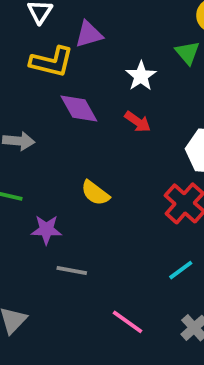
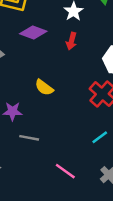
purple diamond: (79, 108) -> (33, 33), turned -40
red arrow: (138, 122) -> (71, 41), turned 70

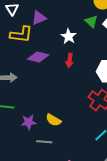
yellow semicircle: (44, 87) -> (53, 120), moved

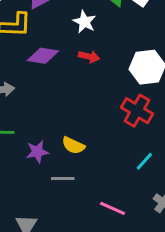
red arrow: (70, 60) -> (89, 57), turned -80

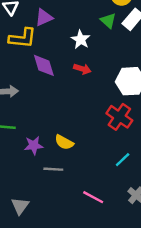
purple diamond: (43, 56) -> (44, 65), turned 60

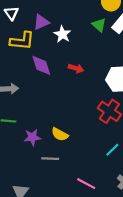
white star: (81, 39) -> (62, 34), moved

